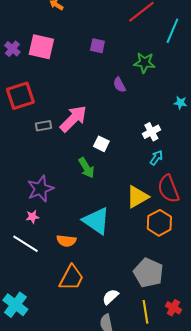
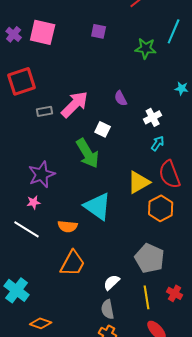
cyan line: (172, 31) -> (174, 31), moved
purple semicircle: (119, 85) -> (121, 98), moved
green arrow: (86, 168) -> (88, 153), size x1.4

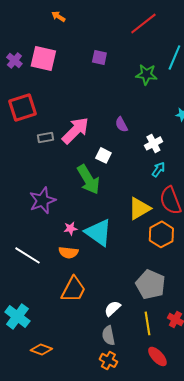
pink star: (34, 202) -> (70, 228), moved

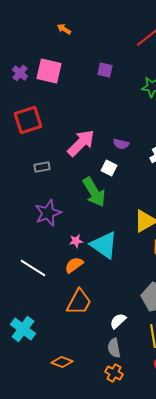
purple semicircle: (121, 124) -> (121, 144), moved, turned -49
gray rectangle: (45, 137) -> (42, 167), moved
orange semicircle: (68, 252) -> (74, 265), turned 138
orange diamond: (41, 349) -> (62, 362), moved

